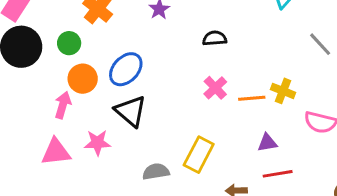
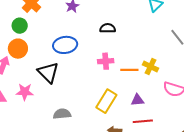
green circle: (69, 43) -> (20, 26), moved
blue ellipse: (126, 69) -> (65, 45), moved, turned 35
pink cross: (215, 88) -> (106, 61), turned 35
yellow rectangle: (199, 155) -> (106, 101), moved

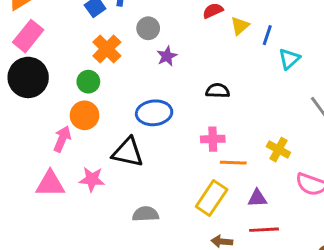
orange line: (129, 70) -> (233, 163), moved
black triangle: (48, 72) -> (128, 152), turned -35

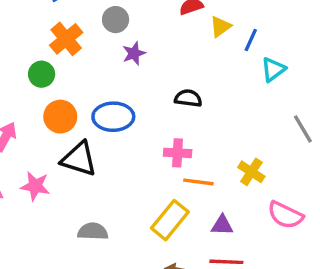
orange circle: (85, 115) -> (60, 117), moved

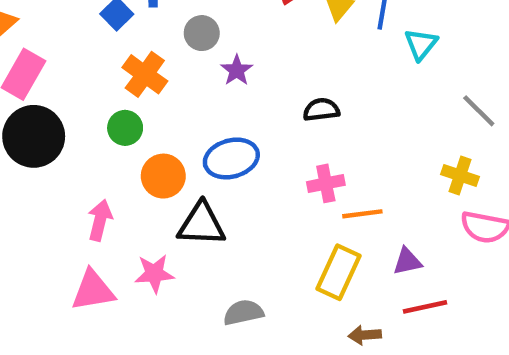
yellow cross: (251, 172) -> (460, 175), moved

